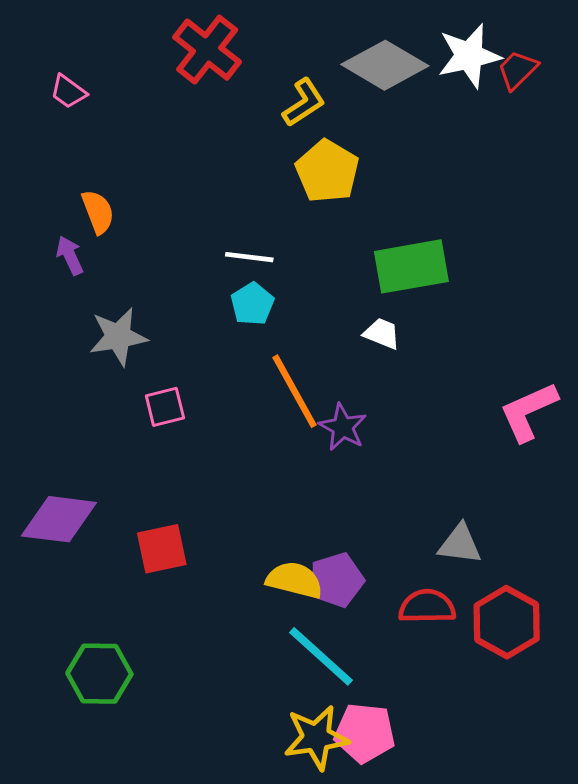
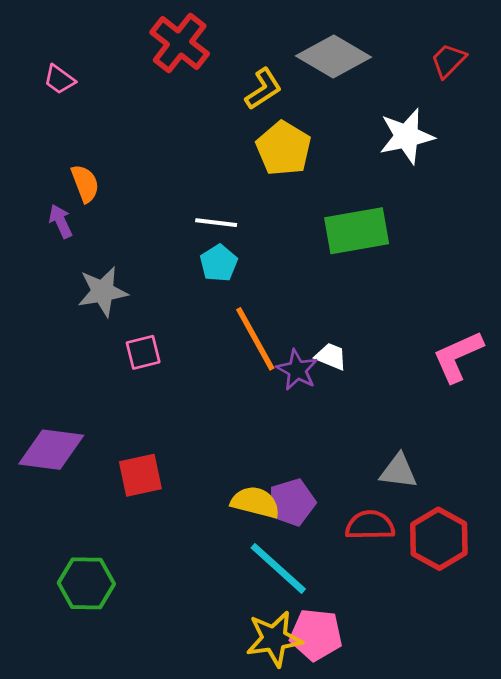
white star: (469, 56) -> (407, 136), moved
white trapezoid: (382, 333) -> (331, 356), moved

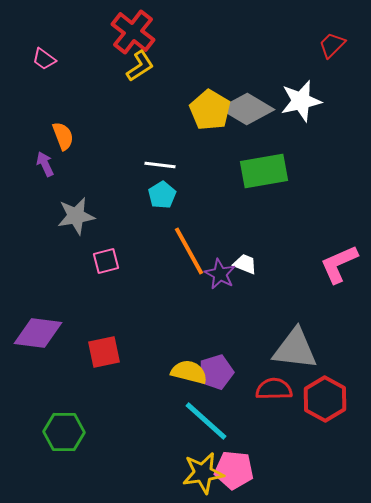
gray diamond: (334, 57) -> (247, 109), moved
yellow L-shape: (263, 89) -> (140, 66), moved
gray triangle: (398, 471) -> (295, 349), size x1.6

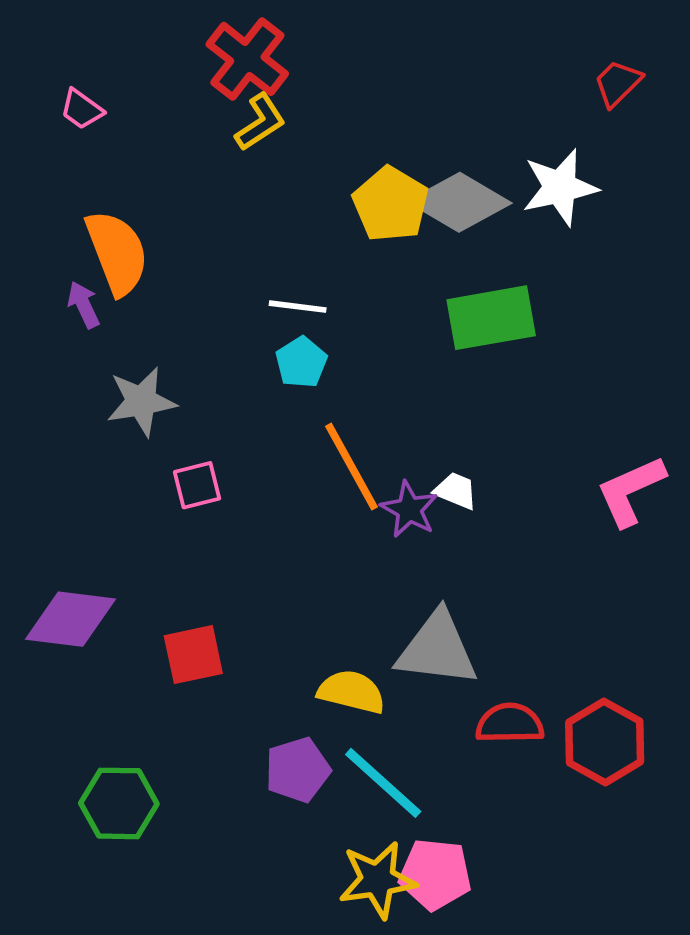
orange semicircle: (63, 136) -> (117, 253), size x1.6
gray triangle: (295, 349) -> (437, 649), moved
purple pentagon: (216, 372) -> (298, 770), moved

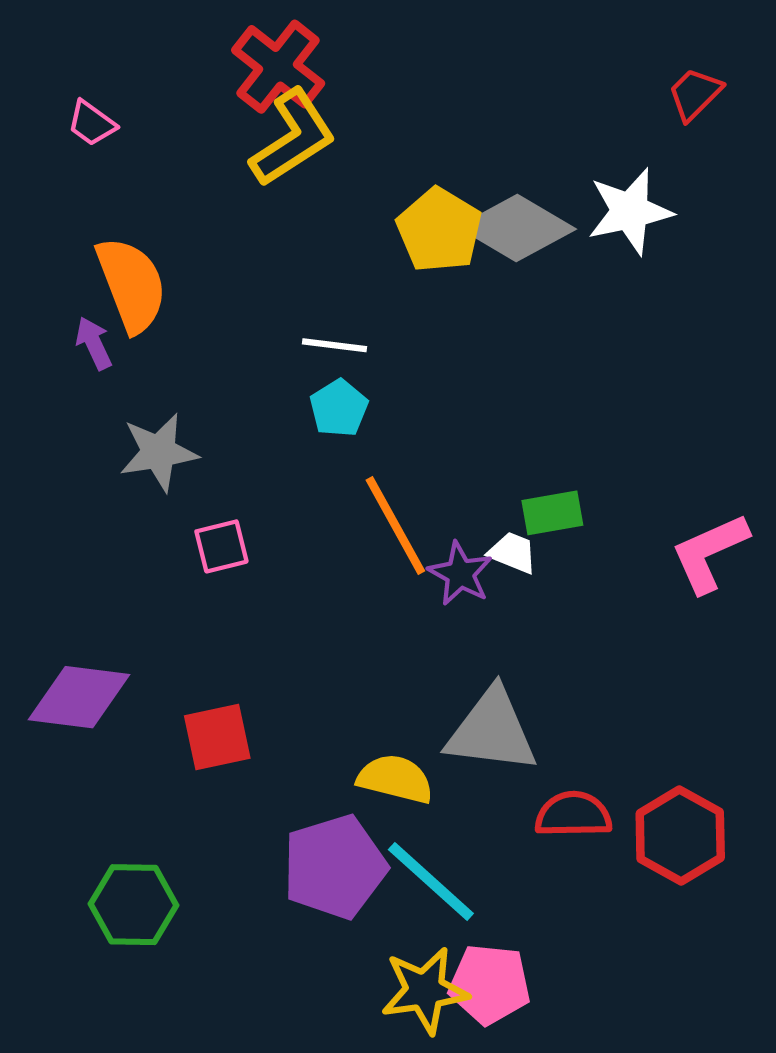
yellow L-shape: (260, 122) -> (293, 138), size x1.5
green rectangle: (491, 318) -> (552, 513), moved, size x0.6
purple pentagon: (298, 770) -> (335, 867), size x1.4

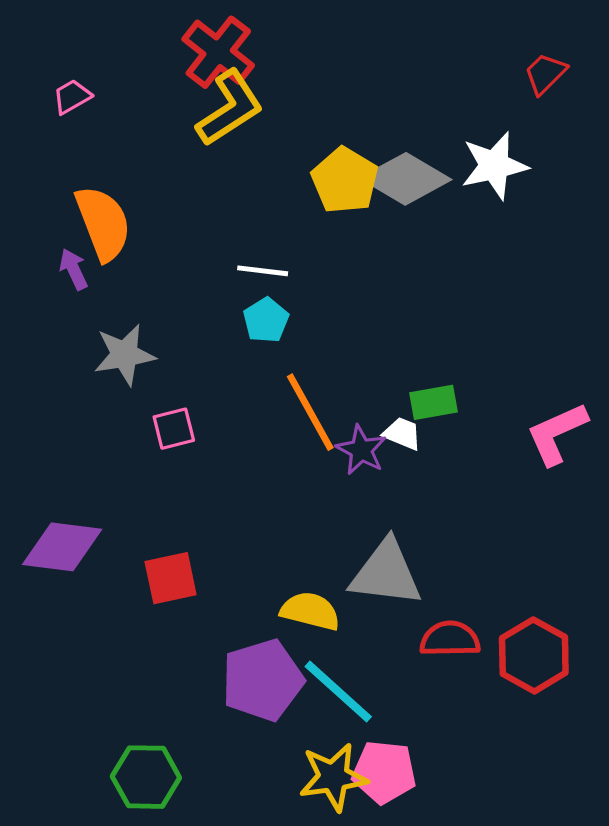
pink trapezoid: (92, 123) -> (72, 97), turned 114
green hexagon: (134, 905) -> (146, 777), moved

